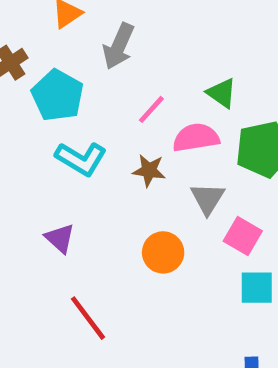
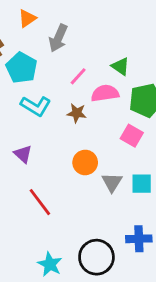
gray triangle: (208, 199) -> (112, 182), moved
pink square: (243, 236) -> (132, 136), moved

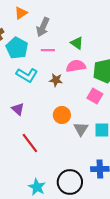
green triangle: (120, 66) -> (77, 43), moved
pink line: (78, 76) -> (48, 50), moved, turned 48

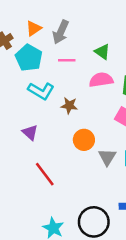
orange triangle: (21, 13) -> (34, 28), moved
brown star: (56, 80) -> (69, 106), moved

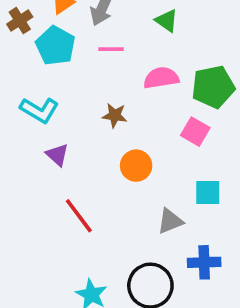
green triangle: (102, 52) -> (167, 21), moved
cyan L-shape: (41, 91) -> (39, 110), moved
gray triangle: (107, 157) -> (170, 221), moved, turned 36

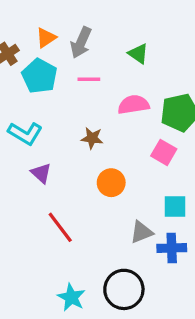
blue cross: (204, 262) -> (172, 248), moved

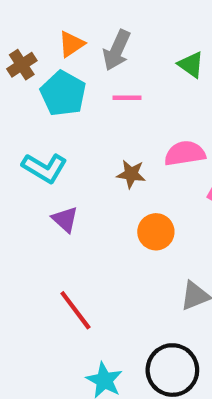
pink semicircle: (133, 105) -> (185, 153), moved
red line: (60, 227) -> (75, 310), moved

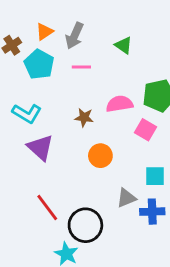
purple triangle: (65, 219) -> (40, 147), size x1.5
black circle: (172, 370) -> (85, 225), moved

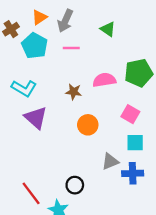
pink square: (145, 130) -> (130, 114), moved
red line: (47, 207) -> (31, 193), moved
black circle: (85, 225) -> (75, 185), size x0.6

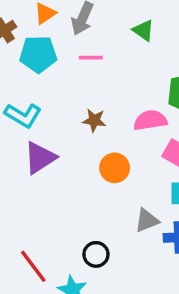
cyan pentagon: (35, 46) -> (38, 54), turned -30
pink semicircle: (104, 80) -> (150, 120), moved
purple triangle: (36, 118) -> (40, 158), turned 45

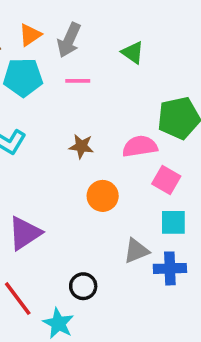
purple triangle: (40, 158) -> (25, 233), moved

